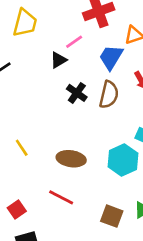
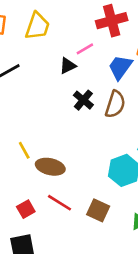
brown ellipse: (71, 159) -> (50, 167), moved
red square: (17, 210) -> (26, 209), moved
brown square: (112, 216) -> (98, 210), moved

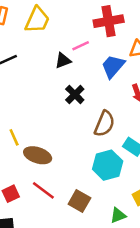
brown semicircle: (115, 104) -> (104, 124), moved

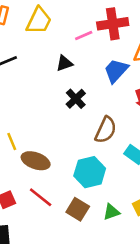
pink line: (81, 46) -> (84, 36), moved
cyan hexagon: (108, 165) -> (90, 172), moved
green triangle: (118, 215) -> (111, 212), moved

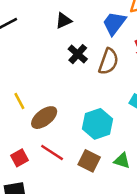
brown semicircle: (106, 130) -> (108, 61), moved
brown ellipse: (36, 161) -> (44, 118), turned -52
green triangle: (111, 212) -> (122, 161), turned 42

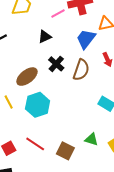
brown ellipse: (44, 118) -> (27, 77), moved
cyan hexagon: (97, 124) -> (38, 105), moved
green triangle: (122, 161) -> (91, 139), moved

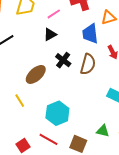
pink line: (58, 13) -> (54, 14), moved
blue trapezoid: (86, 39) -> (90, 34), turned -40
cyan hexagon: (38, 105) -> (57, 113), moved

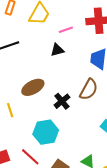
black cross: (63, 60) -> (62, 101), moved

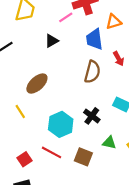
pink line: (66, 30) -> (66, 17), moved
black cross: (62, 101) -> (92, 116), moved

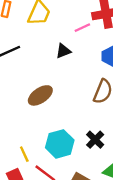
yellow line: (20, 112) -> (24, 154), moved

